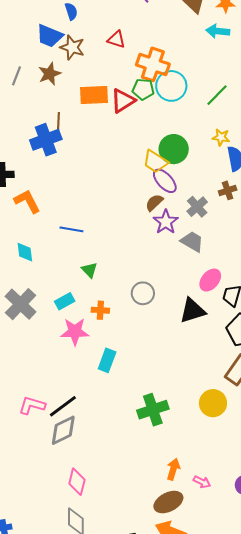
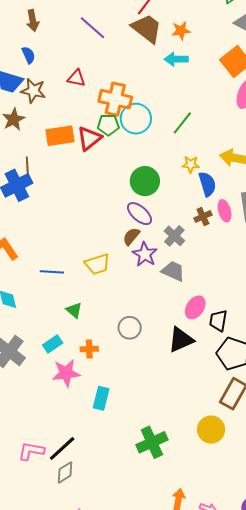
yellow trapezoid: (155, 162) -> (97, 264), moved, turned -44
gray diamond: (63, 430) -> (65, 472), size x0.7

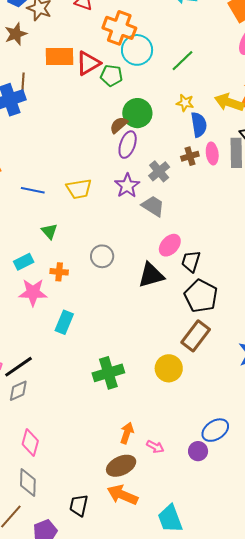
green pentagon: (108, 125) -> (111, 76), moved
purple ellipse: (140, 214) -> (128, 145), turned 60
brown semicircle: (131, 236) -> (119, 125), moved

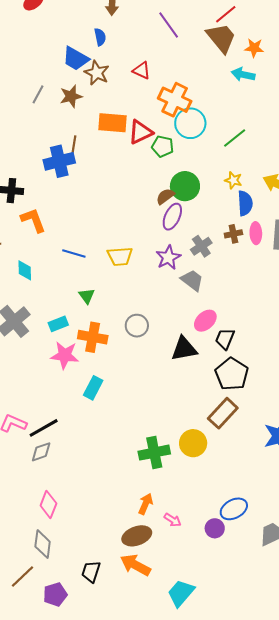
orange cross: (59, 272) -> (93, 337), size x1.6
green cross: (108, 373) -> (154, 453), moved
cyan trapezoid: (170, 519) -> (181, 593), turned 56

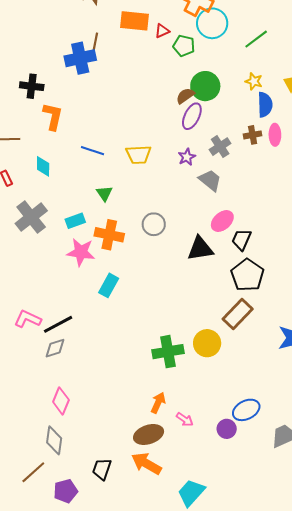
red triangle: (140, 132) -> (162, 31), size x0.6
orange L-shape: (33, 220) -> (53, 116), turned 32
purple star: (168, 257) -> (187, 157), size x0.7

